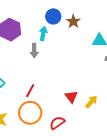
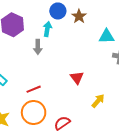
red line: (30, 91) -> (34, 89), turned 40
red triangle: (71, 97) -> (77, 78), moved

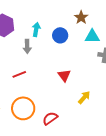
blue circle: (58, 11) -> (60, 35), moved
brown star: (79, 16) -> (81, 17), moved
red line: (34, 89) -> (19, 74), moved

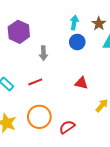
cyan arrow: (36, 29) -> (74, 23), moved
red triangle: (64, 75) -> (81, 83), turned -40

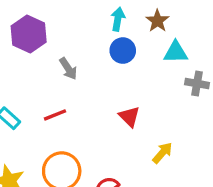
gray arrow: (43, 53) -> (68, 69), turned -32
red triangle: (81, 83) -> (129, 117), turned 32

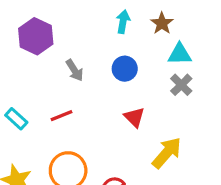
blue circle: (123, 51) -> (125, 69), moved
gray cross: (197, 84) -> (181, 85), moved, turned 35
yellow arrow: (162, 153) -> (167, 153), size x1.5

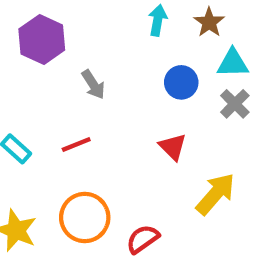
blue circle: (125, 69) -> (181, 82), moved

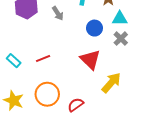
gray arrow: (93, 85) -> (58, 13), moved
red triangle: (173, 147) -> (90, 60), size x1.5

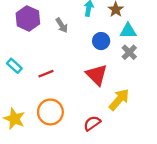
cyan rectangle: (14, 61) -> (14, 66), moved
red semicircle: (76, 105) -> (92, 123), moved

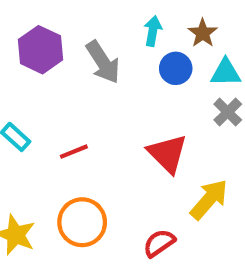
gray arrow: (62, 25) -> (103, 62), size x1.5
blue circle: (101, 41) -> (176, 68), moved

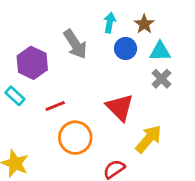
purple hexagon: (41, 50) -> (32, 63), moved
orange circle: (82, 222) -> (75, 138), moved

